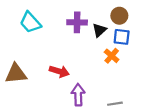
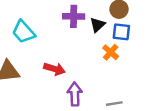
cyan trapezoid: (30, 22) -> (23, 32), moved

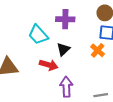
black triangle: (97, 25) -> (63, 49), moved
cyan trapezoid: (23, 32) -> (38, 35), moved

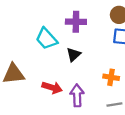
orange cross: (98, 50) -> (111, 77), moved, turned -32
red arrow: (49, 65) -> (52, 87), moved

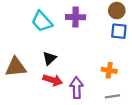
cyan trapezoid: (46, 39) -> (42, 21), moved
black triangle: (74, 55) -> (49, 58), moved

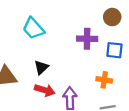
purple cross: (76, 17) -> (87, 39), moved
blue square: (119, 31) -> (114, 50), moved

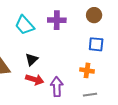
purple cross: (87, 39) -> (57, 20), moved

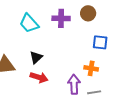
brown circle: (94, 15) -> (88, 13), moved
purple arrow: (57, 87) -> (74, 84), moved

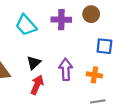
red arrow: (39, 77) -> (37, 85), turned -84
purple arrow: (74, 84) -> (66, 69), moved

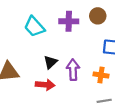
black triangle: (34, 63) -> (50, 62), moved
red arrow: (37, 85) -> (45, 85), turned 72

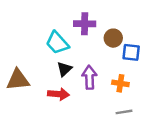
brown circle: (98, 16) -> (113, 38), moved
cyan trapezoid: (34, 27) -> (57, 43), moved

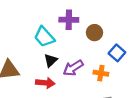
blue square: (131, 52) -> (117, 53), moved, turned 35
purple arrow: (89, 77) -> (73, 68), turned -120

